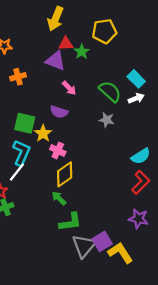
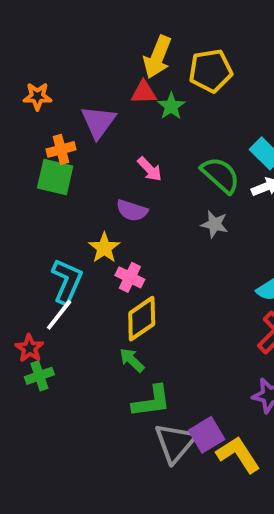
yellow arrow: (56, 19) -> (157, 57), moved
purple triangle: (56, 61) -> (98, 122), moved, turned 45
green square: (25, 123) -> (55, 177), moved

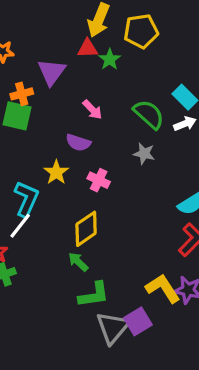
pink cross: (130, 277) -> (99, 180), moved
yellow L-shape: (238, 454) -> (163, 288), moved

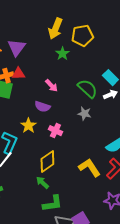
red triangle: (88, 48) -> (18, 74), moved
purple triangle: (52, 72) -> (16, 48), moved
yellow L-shape: (163, 288) -> (89, 168), moved

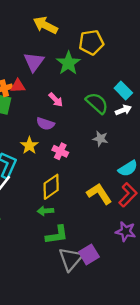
yellow arrow: (55, 29) -> (45, 25), moved, turned 95
purple triangle: (16, 48) -> (34, 62), moved
green star: (62, 54) -> (68, 63), size x1.5
gray star: (84, 114) -> (100, 139), moved
green arrow: (42, 183) -> (45, 211), turned -48

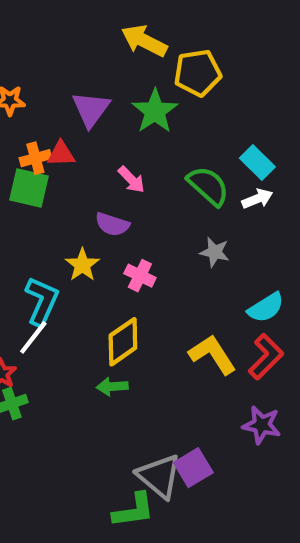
yellow arrow: (45, 25) -> (144, 41), moved
green L-shape: (57, 235) -> (134, 510), moved
gray triangle: (71, 259) -> (159, 476), turned -30

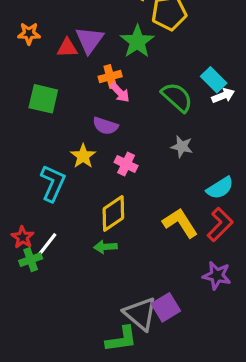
red triangle: (61, 154) -> (67, 48), moved
orange cross: (35, 158) -> (110, 77), moved
white arrow: (257, 199) -> (223, 96), moved
white line: (33, 337) -> (47, 245), moved

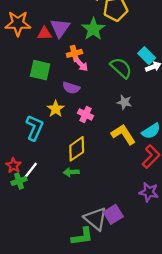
orange star: (29, 34) -> (18, 23), size x1.6
green square: (43, 99) -> (40, 70), moved
yellow L-shape: (180, 223) -> (123, 134), moved

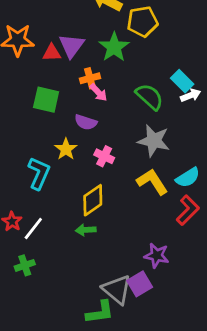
gray star: (124, 102) -> (154, 141), size x1.6
green cross: (19, 181) -> (25, 265), moved
purple star: (149, 192) -> (157, 255), moved

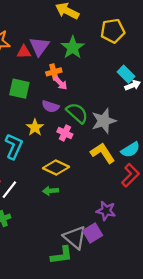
yellow pentagon: (142, 22) -> (113, 31), moved
green semicircle: (149, 97) -> (77, 113), moved
gray star: (154, 141) -> (104, 121), turned -30
yellow diamond: (93, 200) -> (56, 167), turned 60

